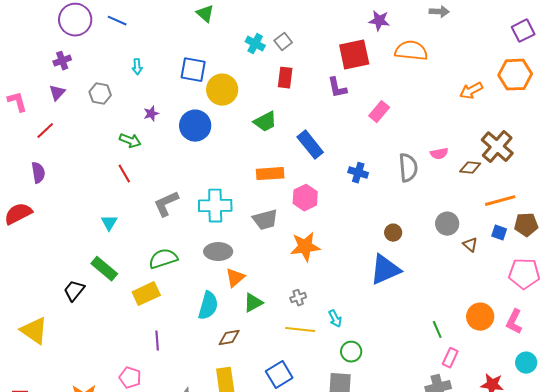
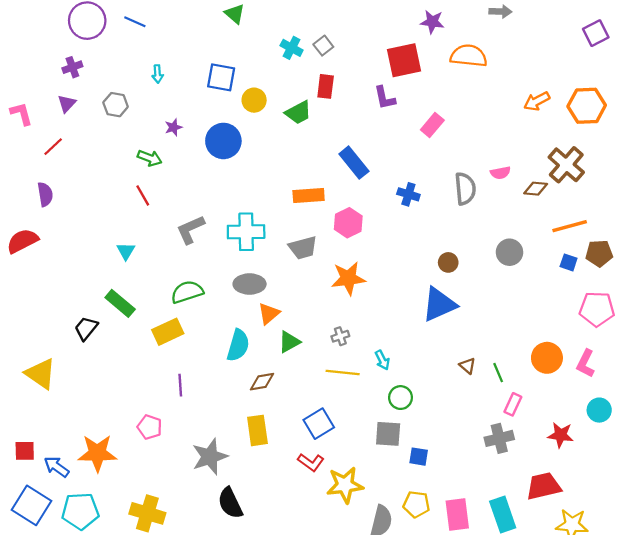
orange hexagon: (515, 75) -> (587, 106), moved
yellow circle: (222, 90) -> (254, 100), size x0.7
green trapezoid: (265, 122) -> (298, 113), moved
brown triangle: (470, 245) -> (467, 366), moved

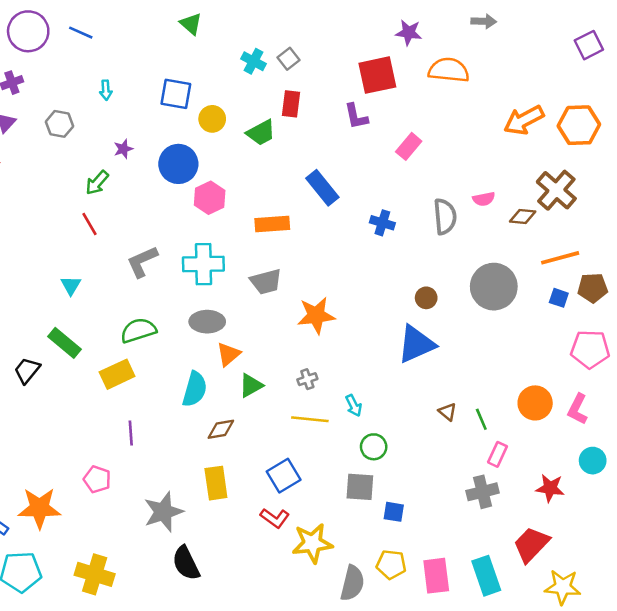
orange arrow: (537, 101) -> (524, 120), size x1.4
green arrow: (150, 158) -> (97, 183), turned 110
pink hexagon: (348, 223) -> (210, 198), moved
gray circle: (509, 252) -> (494, 287), size x1.6
red trapezoid: (544, 486) -> (531, 544), turned -33

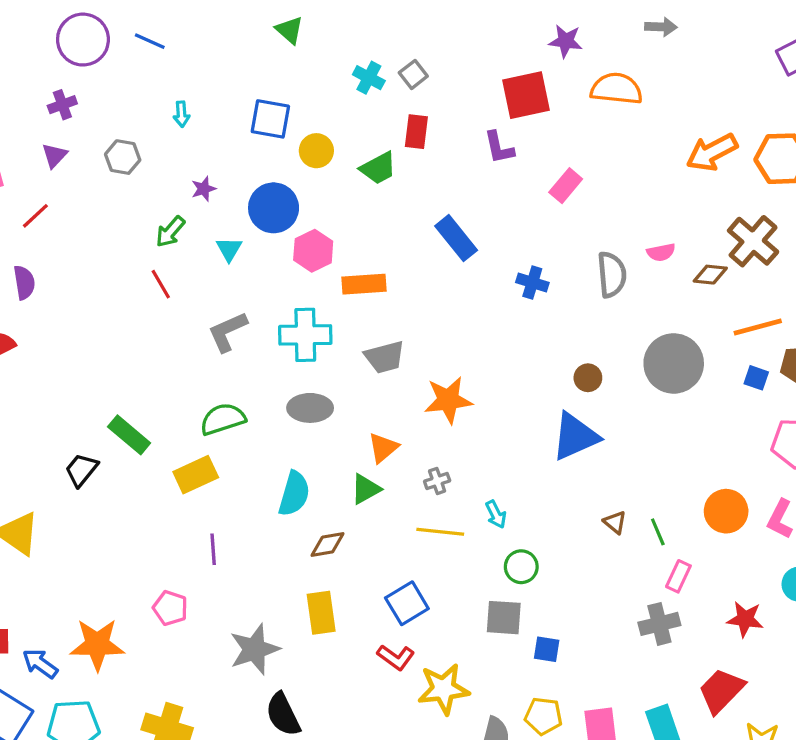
orange rectangle: (272, 224) -> (364, 284), moved
cyan triangle: (71, 285) -> (229, 249), moved
orange triangle: (228, 354) -> (383, 448), moved

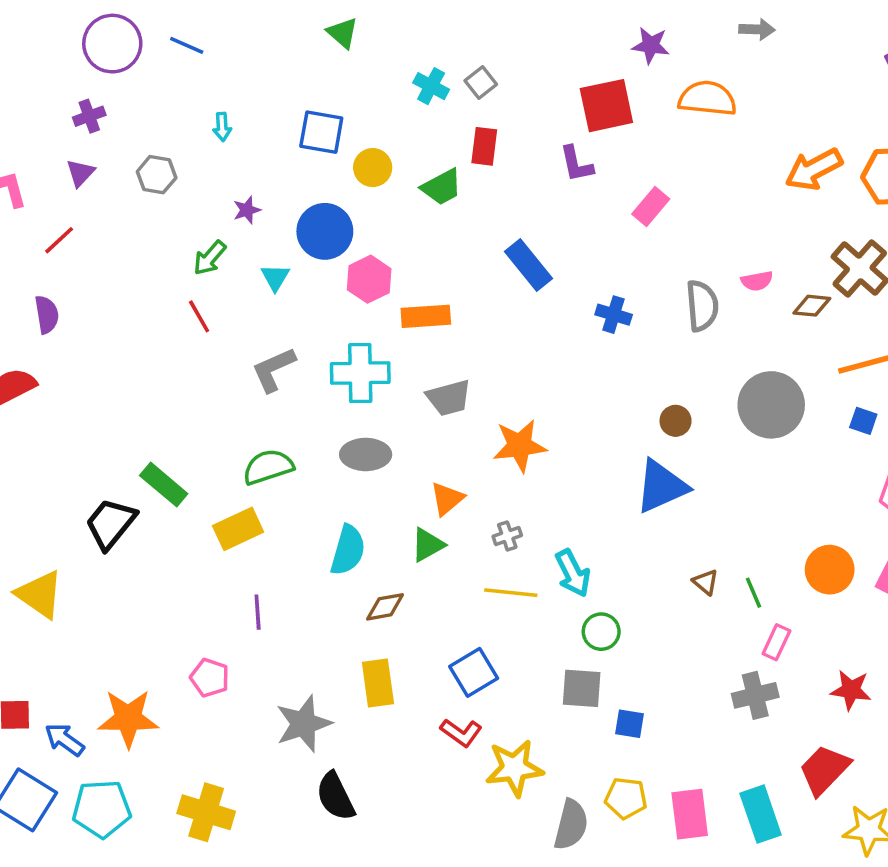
black trapezoid: (81, 470) -> (111, 524), size x1.4
cyan arrow: (496, 514) -> (573, 573), size x1.5

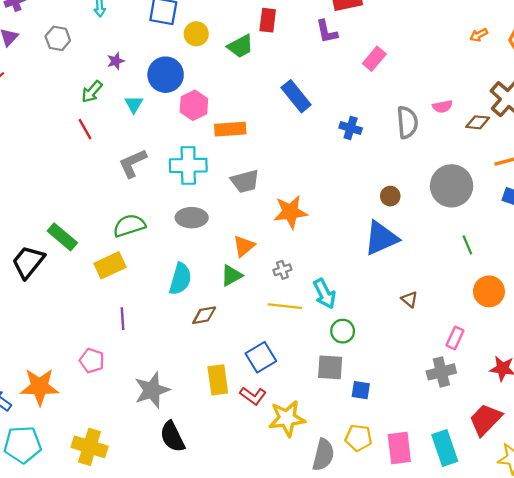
orange arrow: (814, 169) -> (479, 35), size x0.5
green line: (753, 593) -> (467, 245), moved
yellow rectangle: (378, 683) -> (218, 380), moved

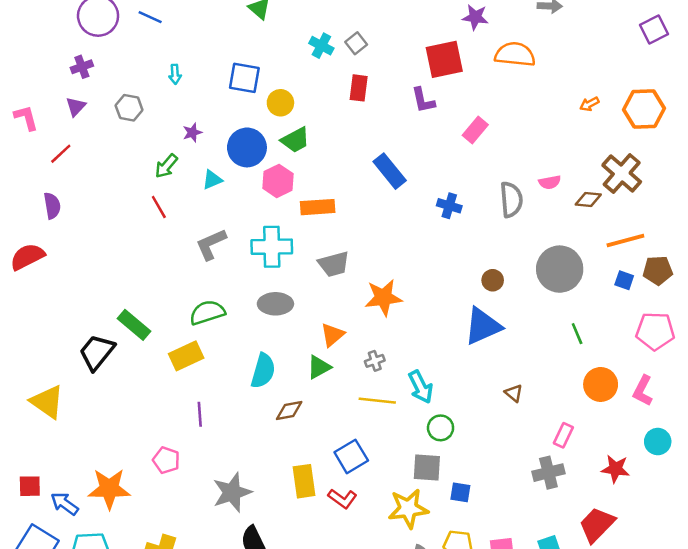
green trapezoid: (240, 46) -> (295, 140), moved
cyan triangle: (134, 104) -> (212, 180), turned 36
yellow star: (287, 418) -> (408, 509), moved

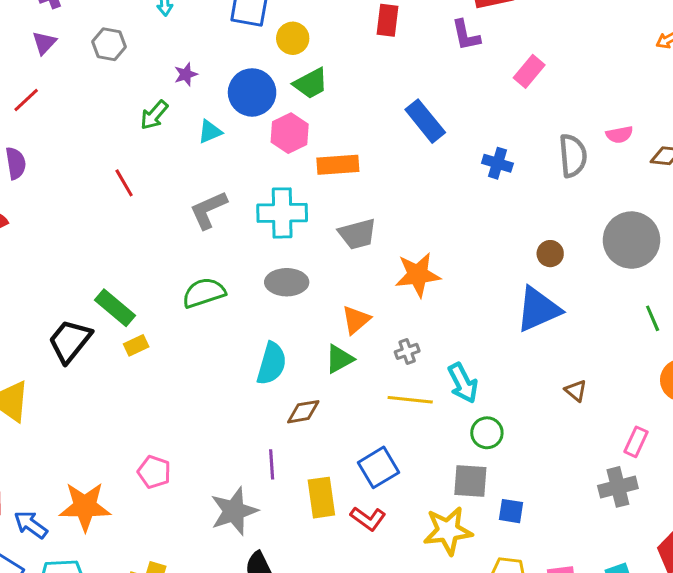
red line: (159, 207) -> (124, 183), moved
yellow rectangle: (186, 356) -> (136, 345), moved, size x0.6
purple line: (200, 414) -> (272, 464), moved

